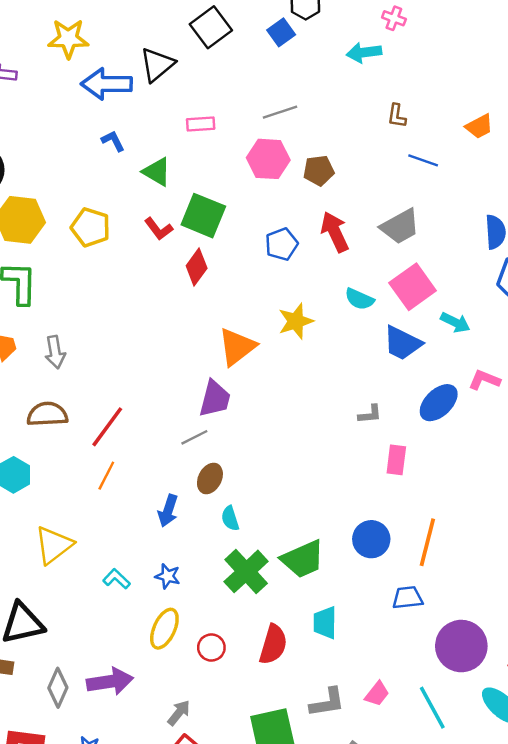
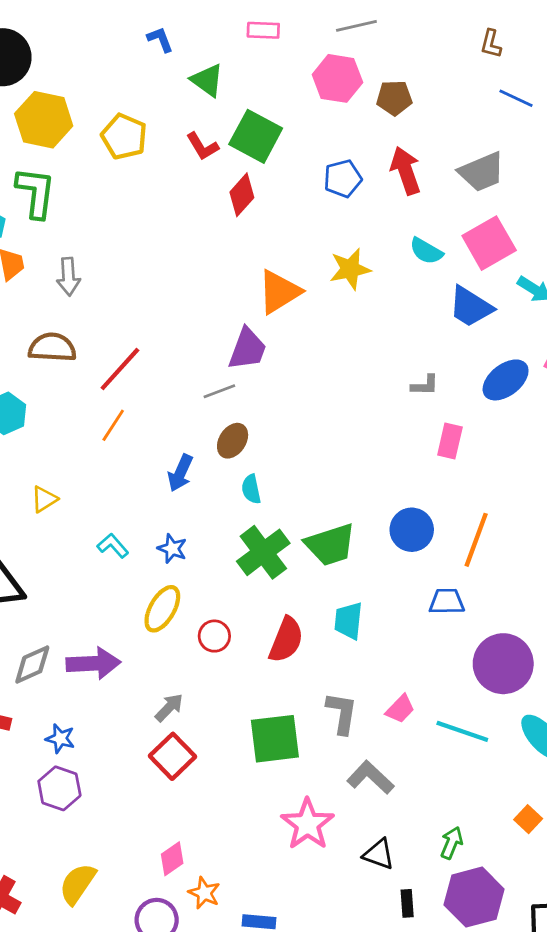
yellow triangle: (54, 545) -> (44, 499), size x0.6
gray diamond: (58, 688) -> (32, 665), turned 36
gray L-shape: (327, 702) -> (342, 713), turned -78
cyan line: (432, 708) -> (462, 731), turned -48

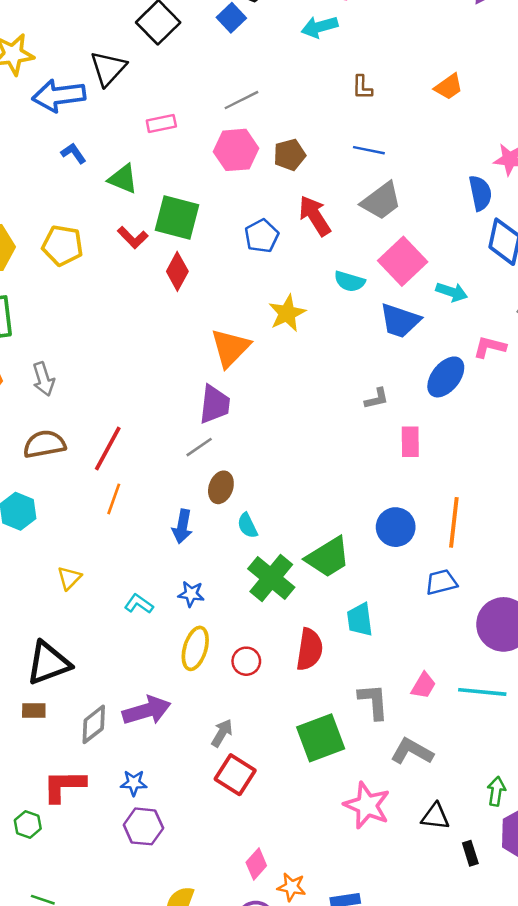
blue line: (516, 98) -> (369, 150), moved

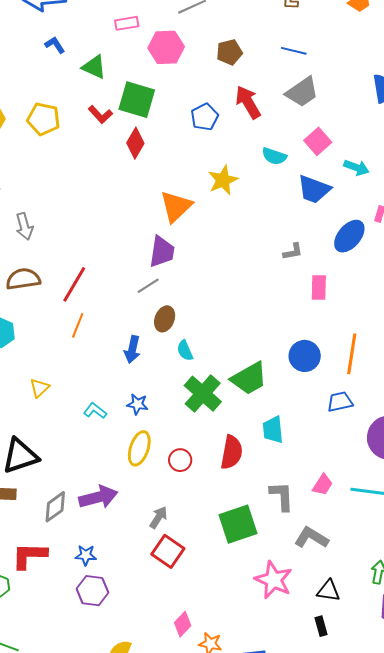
pink hexagon: (236, 150) -> (166, 47), moved
pink square: (403, 261) -> (318, 141), size x0.7
black rectangle: (470, 853) -> (321, 626), moved

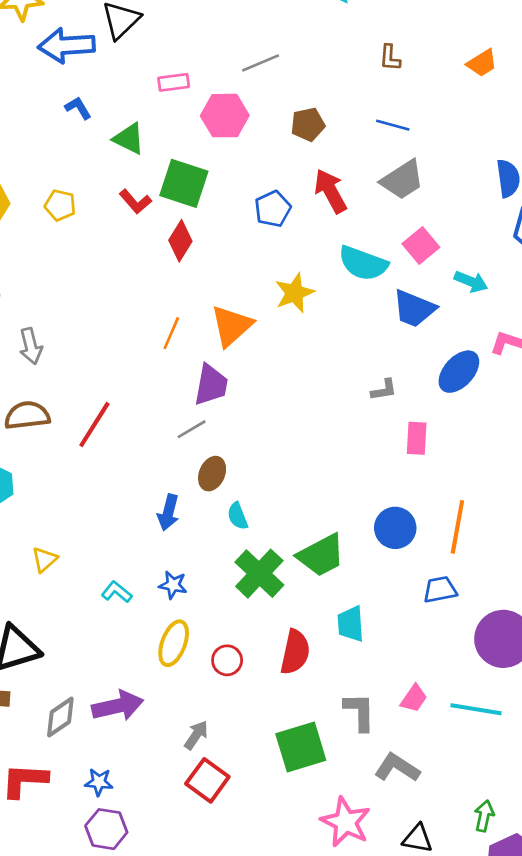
yellow pentagon: (43, 119) -> (60, 205), size x0.7
cyan semicircle: (274, 156) -> (363, 263), size x1.5
orange line: (78, 325) -> (171, 333), moved

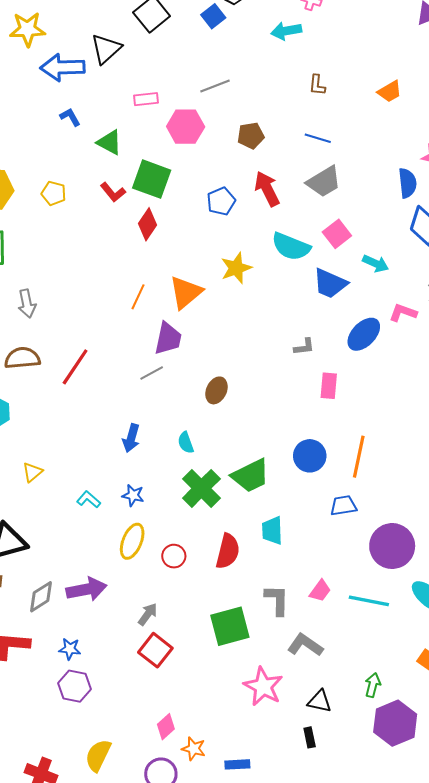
brown ellipse: (212, 474) -> (216, 390), moved

